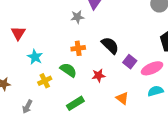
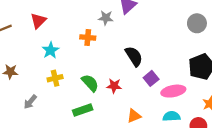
orange cross: (78, 48) -> (88, 38), moved
green semicircle: (68, 70) -> (90, 83), moved
orange triangle: (122, 98) -> (134, 116), turned 48

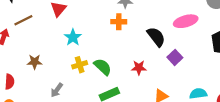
orange cross: (88, 38) -> (119, 22), moved
green semicircle: (90, 83) -> (103, 67), moved
pink ellipse: (173, 91) -> (186, 21), moved

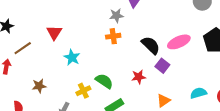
pink ellipse: (186, 21) -> (179, 42), moved
purple square: (175, 57) -> (162, 66), moved
yellow cross: (80, 65) -> (83, 91), moved

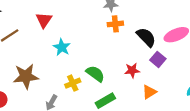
orange cross: (113, 36) -> (115, 24), moved
brown star: (39, 86) -> (26, 76), size x1.6
orange triangle: (164, 101) -> (149, 92), moved

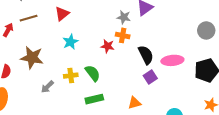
red star: (132, 70) -> (107, 46), moved

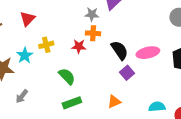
cyan star: (70, 42) -> (25, 55), moved
yellow cross: (71, 76) -> (46, 45), moved

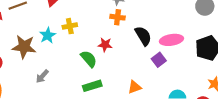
red star: (79, 46) -> (105, 45), moved
purple square: (127, 73) -> (159, 60), moved

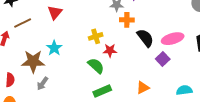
orange cross: (118, 17) -> (127, 20), moved
yellow cross: (70, 26) -> (96, 36), moved
gray arrow: (42, 76) -> (42, 84), moved

